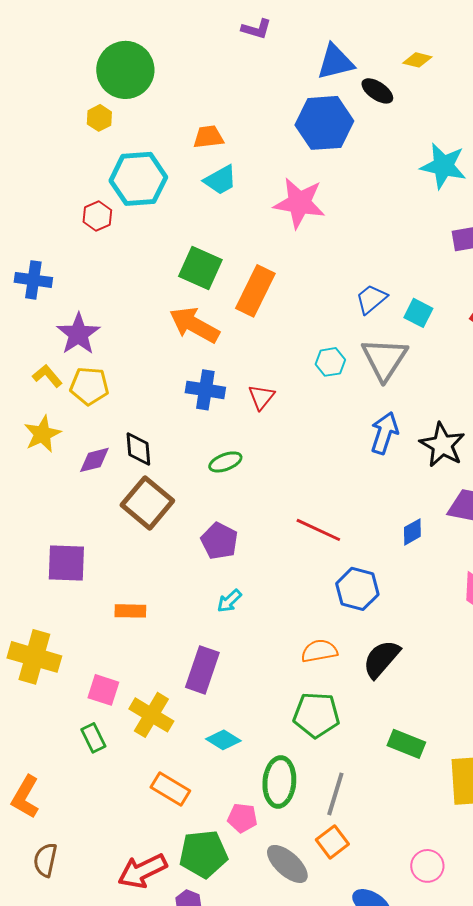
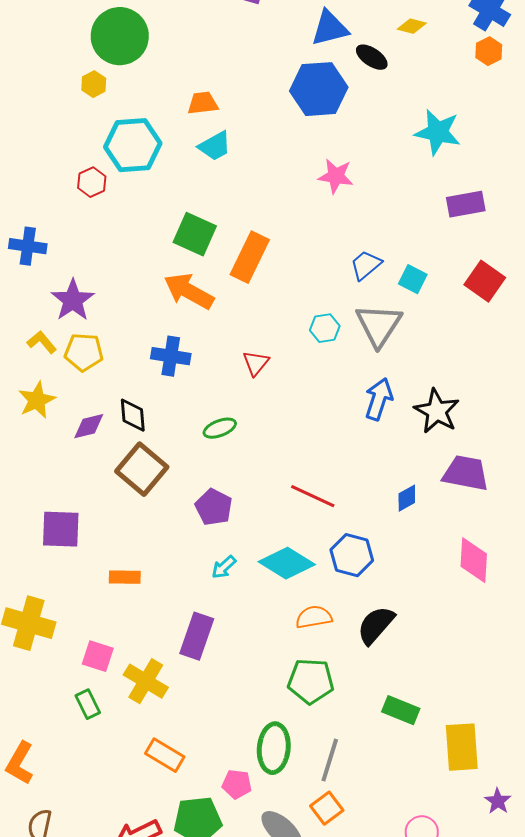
pink star: (299, 203) -> (336, 176), moved, size x0.7
blue cross: (205, 390) -> (171, 356), moved
cyan diamond: (223, 740) -> (287, 563), moved, size x1.6

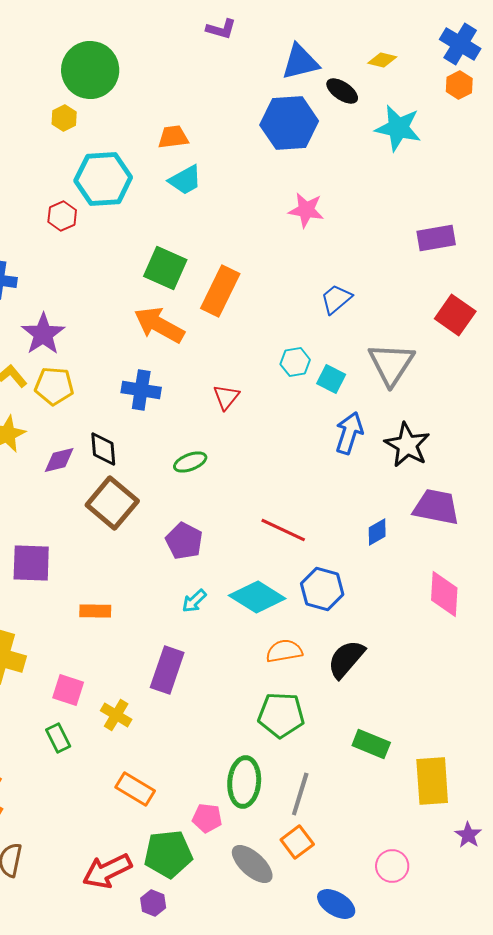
cyan star: (438, 132) -> (398, 128), moved
cyan square: (413, 279) -> (331, 379), moved
gray triangle: (379, 325) -> (391, 364), moved
yellow cross: (146, 681) -> (116, 715), size x0.7

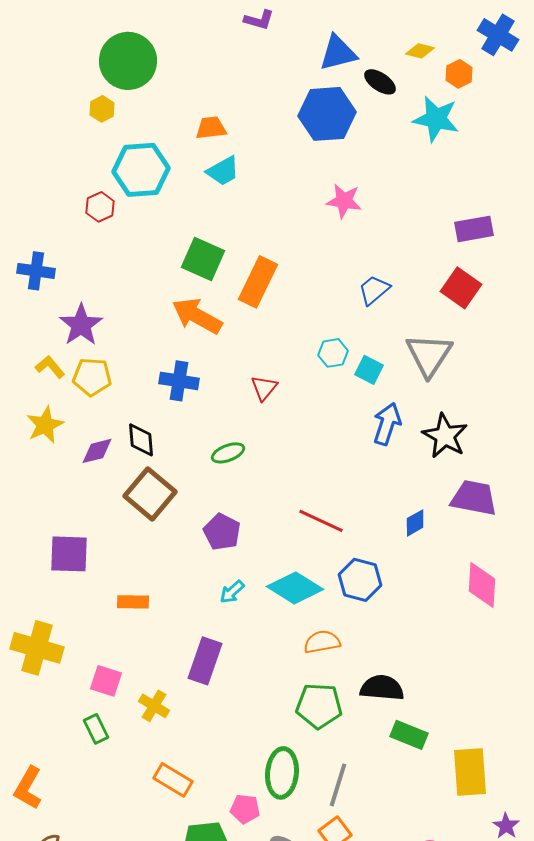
orange hexagon: (459, 85) -> (459, 74), moved
red square: (455, 315) -> (461, 288), moved
black semicircle: (346, 659) -> (382, 688), moved, turned 54

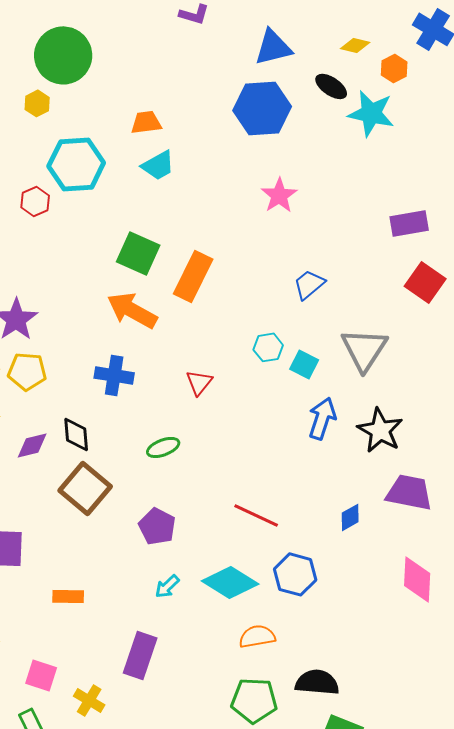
black ellipse: (380, 82) -> (331, 86), moved
pink star: (344, 201) -> (279, 195), turned 30
red square: (461, 288) -> (425, 282), moved

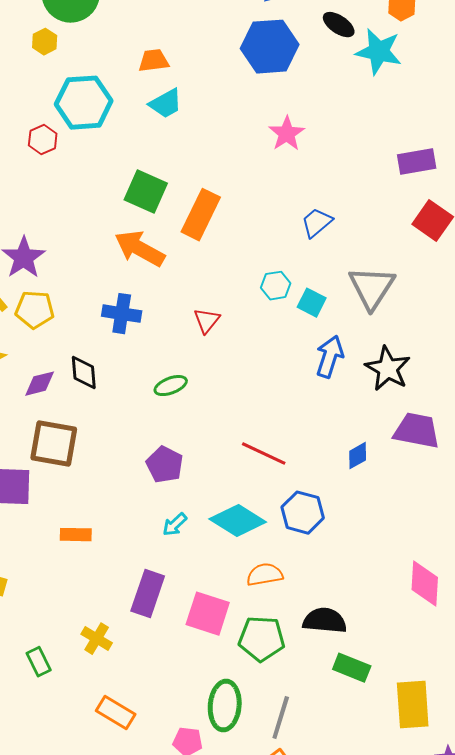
brown square: (85, 488) -> (54, 444), moved, turned -30
pink diamond: (417, 579) -> (425, 584), moved
pink square: (41, 675) -> (208, 614), moved, size x1.4

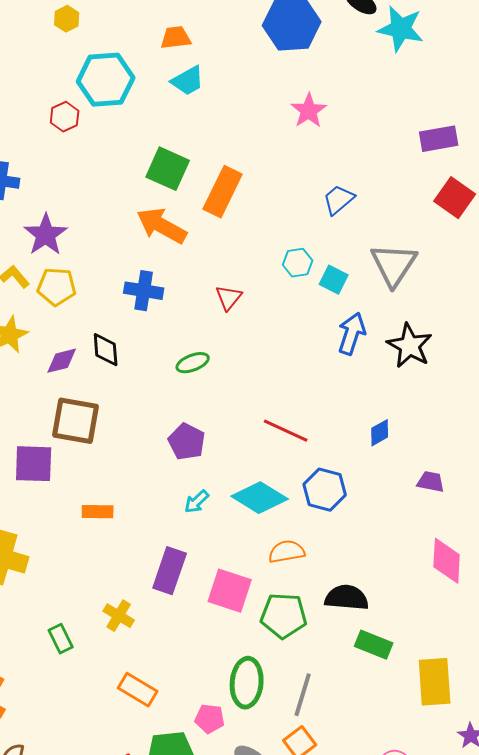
purple trapezoid: (417, 431) -> (431, 482), moved, size x0.6

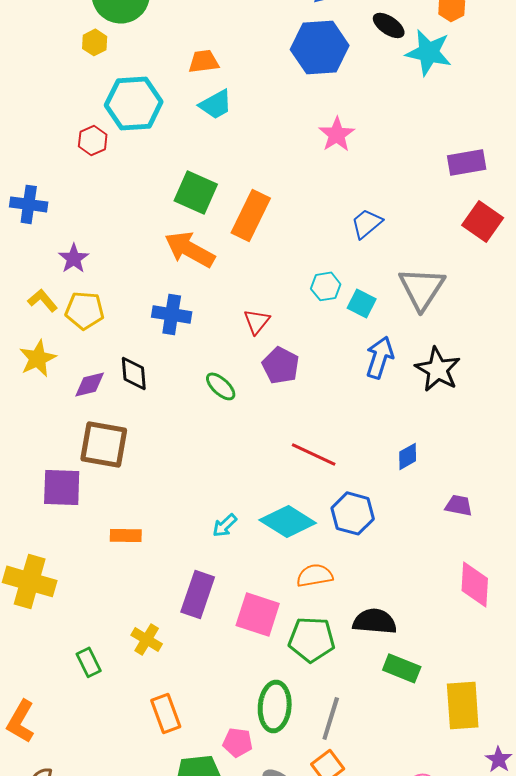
purple star: (46, 235) -> (74, 258), size x0.7
green ellipse: (193, 363) -> (221, 386), turned 64
purple pentagon: (187, 442) -> (281, 365), moved
orange rectangle: (138, 690) -> (166, 713), turned 39

